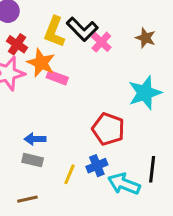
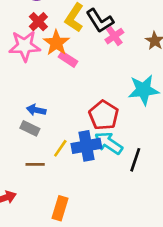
blue cross: (97, 166) -> (86, 146), size x1.5
cyan arrow: (124, 184) -> (109, 143), moved
brown line: (27, 199) -> (35, 164), moved

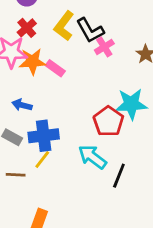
orange star: (56, 43) -> (32, 61), moved, turned 30
blue arrow: (36, 110) -> (22, 105), moved
red pentagon: (104, 115) -> (108, 121), moved
blue cross: (86, 146) -> (44, 136), moved

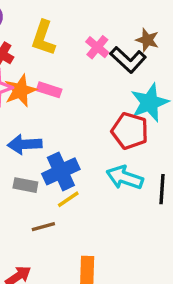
black L-shape: (90, 30) -> (128, 60), moved
blue arrow: (22, 105) -> (25, 144), size x1.4
yellow line: (42, 160) -> (68, 199), turned 36

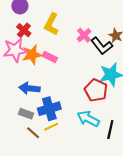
brown line: (43, 227) -> (33, 133), moved, turned 48

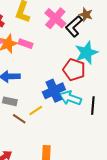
pink cross: (84, 35) -> (55, 18), size x1.5
black L-shape: (102, 46) -> (74, 26), turned 95
blue cross: (49, 109) -> (54, 91), moved

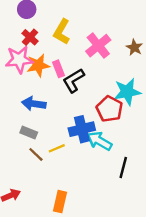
black L-shape: (74, 26) -> (74, 80), moved
pink rectangle: (25, 44) -> (58, 69), turned 40
black line: (93, 106) -> (123, 167), moved

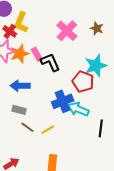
yellow L-shape: (62, 32) -> (21, 22), moved
black L-shape: (74, 80) -> (50, 62), turned 105
yellow line: (57, 148) -> (48, 130), moved

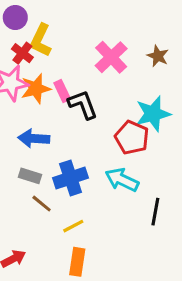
blue cross: (63, 101) -> (71, 178), moved
yellow line: (48, 130) -> (73, 226), moved

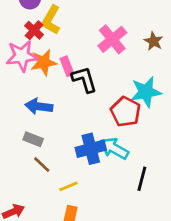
blue cross: (71, 178) -> (91, 149), moved

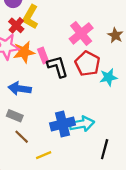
cyan star: (146, 92) -> (108, 77), size x0.7
red pentagon: (126, 112) -> (87, 64), moved
cyan arrow: (114, 148) -> (82, 124), turned 140

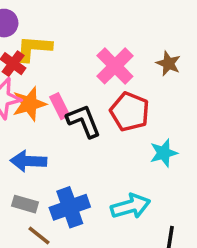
yellow L-shape: (30, 17) -> (34, 48), turned 70
cyan star: (108, 77) -> (164, 153), moved
blue cross: (62, 124) -> (70, 207), moved

